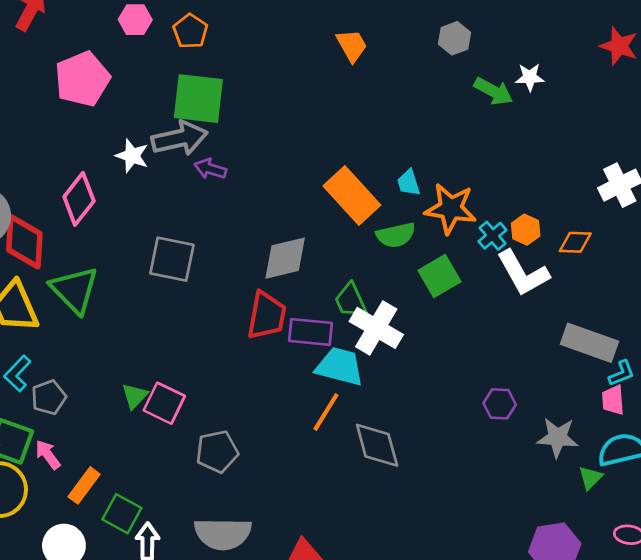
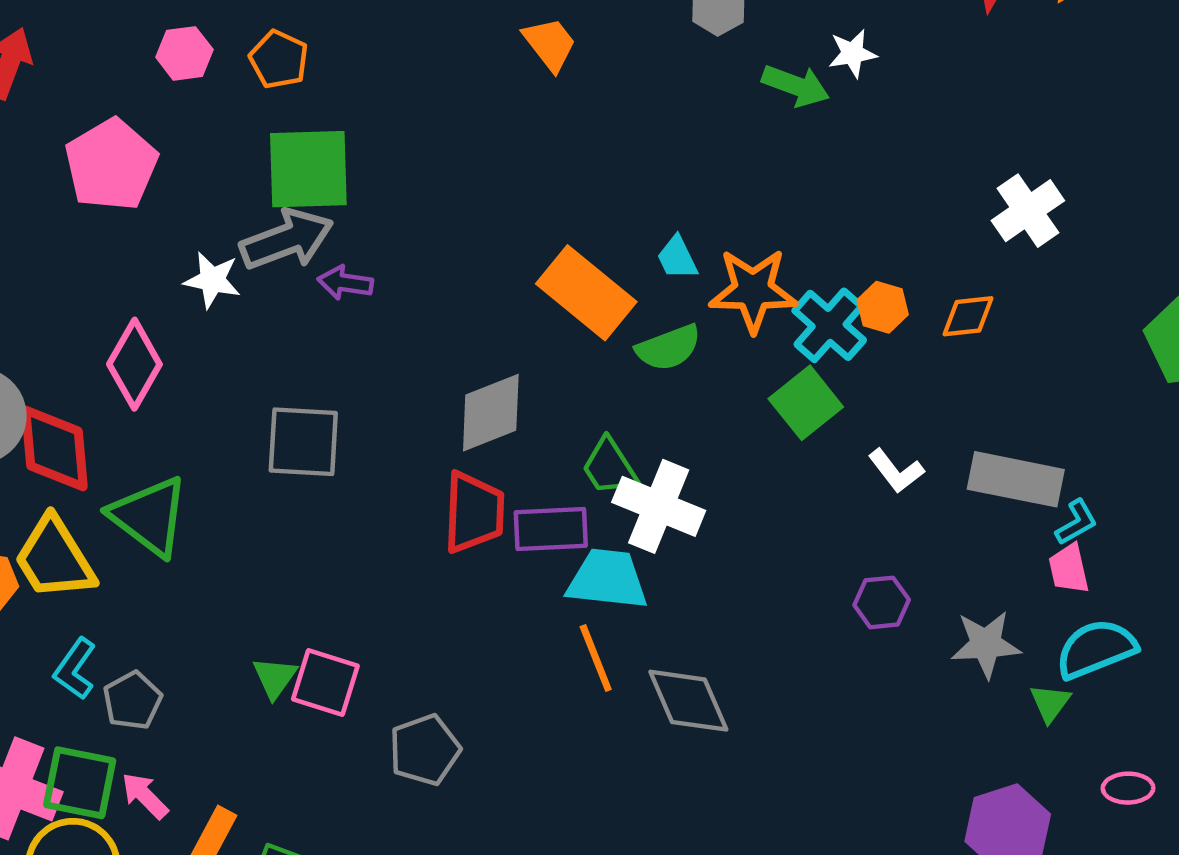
cyan cross: (492, 236) -> (829, 325), size x1.5
white L-shape: (523, 273) -> (896, 471), moved, size x0.6
green square: (440, 276) -> (806, 403), moved
orange line: (326, 412) -> (596, 658), turned -45

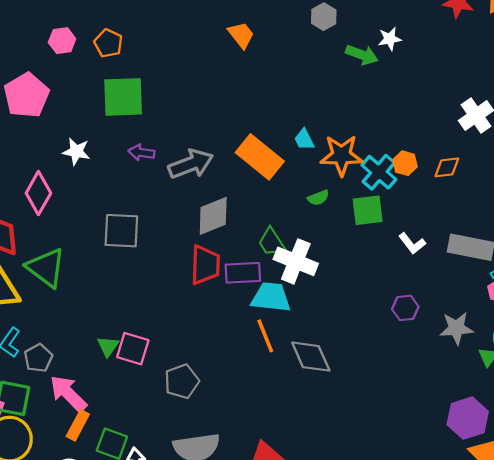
gray arrow: (287, 240) -> (191, 164), moved
green semicircle: (669, 348) -> (318, 198), moved, size x0.7
green square: (806, 403) -> (368, 210), turned 32
pink arrow: (145, 796) -> (68, 394), moved, size x1.6

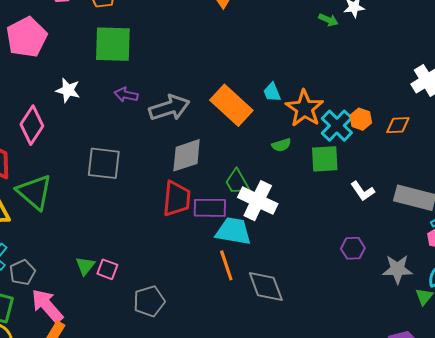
green arrow: (362, 55) -> (328, 20), size x0.7
orange star: (341, 155) -> (304, 108), turned 30
pink square: (133, 349) -> (107, 269), size x0.7

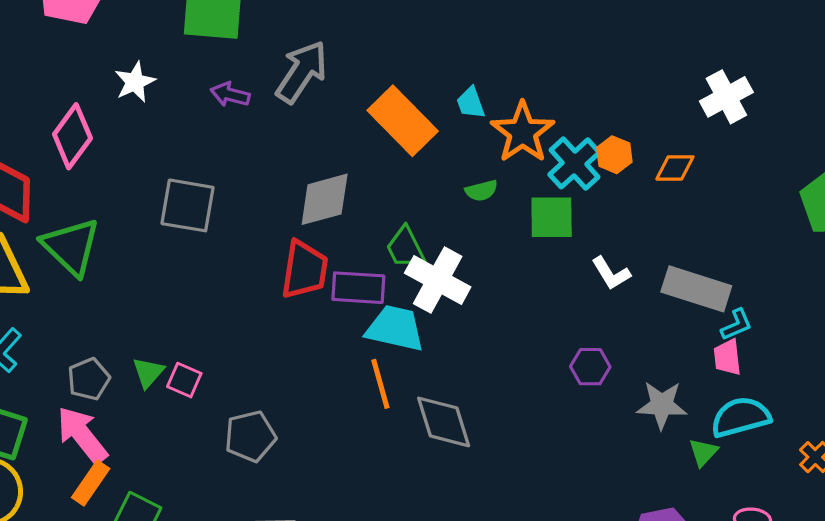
white star: (68, 90) -> (135, 82), turned 30
gray arrow: (169, 108) -> (302, 72), moved, turned -42
gray pentagon: (22, 272) -> (89, 379), moved

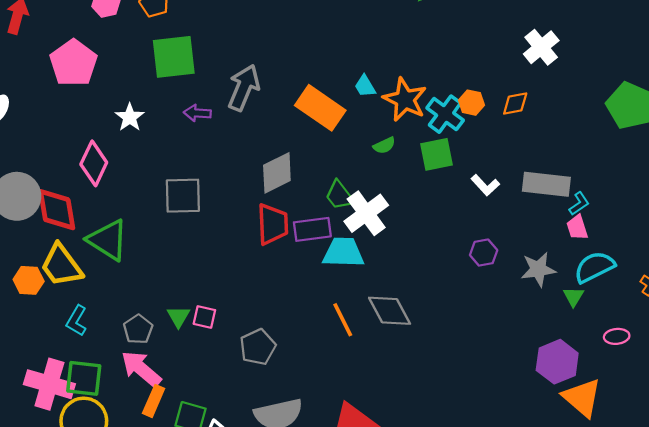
white cross: (438, 280) -> (366, 213), turned 36
orange line: (380, 384) -> (343, 320), moved

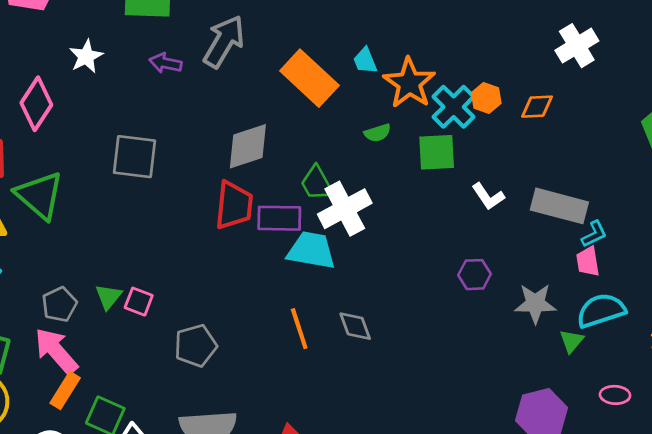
gray diamond: (390, 311) -> (355, 326), size x0.7

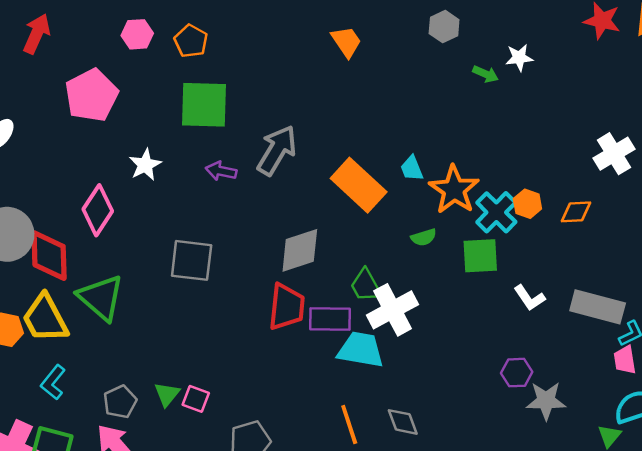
gray star: (535, 303) -> (546, 401), moved

